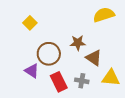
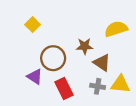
yellow semicircle: (104, 15) -> (116, 29), moved
gray cross: (82, 81) -> (98, 86), moved

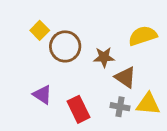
brown circle: (53, 58) -> (65, 46), moved

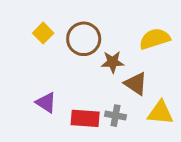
brown circle: (65, 46) -> (84, 39), moved
gray cross: (120, 107) -> (116, 116), moved
red rectangle: (79, 109) -> (85, 118), turned -60

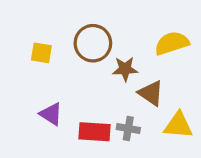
yellow square: (43, 33) -> (41, 53), moved, turned -36

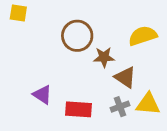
yellow square: (41, 53) -> (18, 13), moved
gray cross: (128, 129) -> (120, 107), moved, turned -30

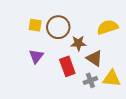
yellow square: (18, 13) -> (35, 25), moved
purple triangle: (42, 95) -> (36, 56), moved, turned 35
red rectangle: (79, 109) -> (67, 66), moved, turned 66

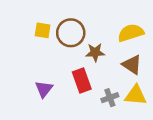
purple triangle: (36, 56) -> (44, 89), moved
brown triangle: (94, 58) -> (132, 65), moved

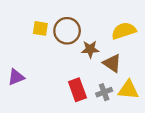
brown triangle: (132, 65) -> (112, 63), moved
red rectangle: (82, 81) -> (77, 90), moved
purple triangle: (44, 89) -> (16, 77), moved, turned 30

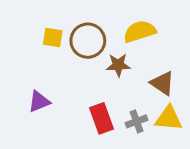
yellow semicircle: (124, 31) -> (140, 31), moved
brown triangle: (112, 63) -> (162, 83), moved
purple triangle: (16, 77) -> (39, 102), moved

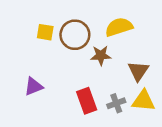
brown triangle: (162, 83) -> (138, 71), turned 30

